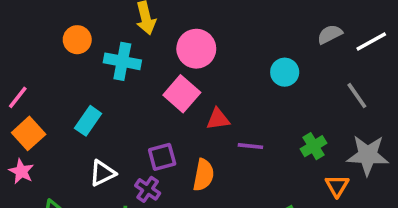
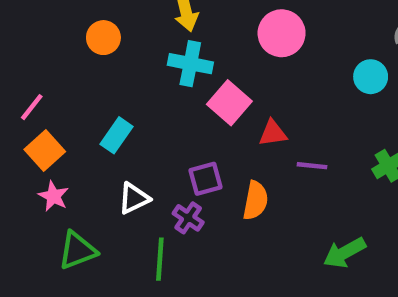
pink circle: (196, 49) -> (282, 33), moved
cyan cross: (122, 61) -> (190, 64), moved
cyan circle: (285, 72) -> (371, 77), moved
pink star: (21, 171) -> (53, 196), moved

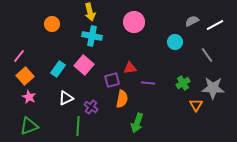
pink square: (229, 103) -> (84, 65), moved
purple square: (206, 179) -> (112, 80), moved
green triangle: (77, 250) -> (29, 126), moved
green arrow: (345, 253) -> (137, 123), moved, turned -42

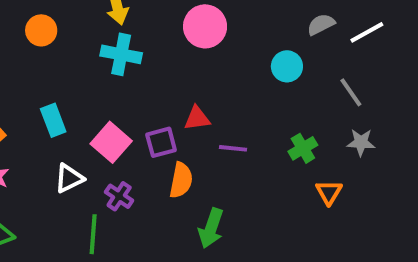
pink square: (84, 65) -> (111, 142), moved
cyan rectangle: (58, 69) -> (53, 120), turned -56
gray star: (213, 88) -> (361, 142), moved, size x0.6

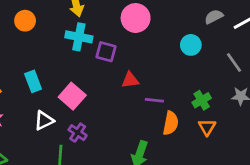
purple square: (161, 142) -> (106, 52), moved, turned 30
orange semicircle: (181, 180) -> (171, 123), moved
orange triangle: (329, 192) -> (207, 127), moved

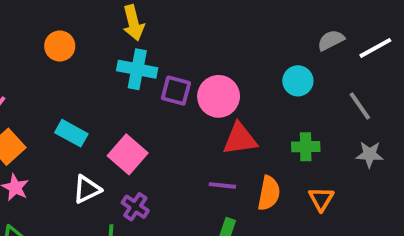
pink circle: (136, 18) -> (219, 96), moved
red triangle: (130, 80) -> (240, 139), moved, size x1.4
cyan rectangle: (33, 81) -> (71, 133), turned -40
purple line: (154, 100) -> (222, 185), moved
green cross: (202, 100) -> (306, 147), moved, turned 30

